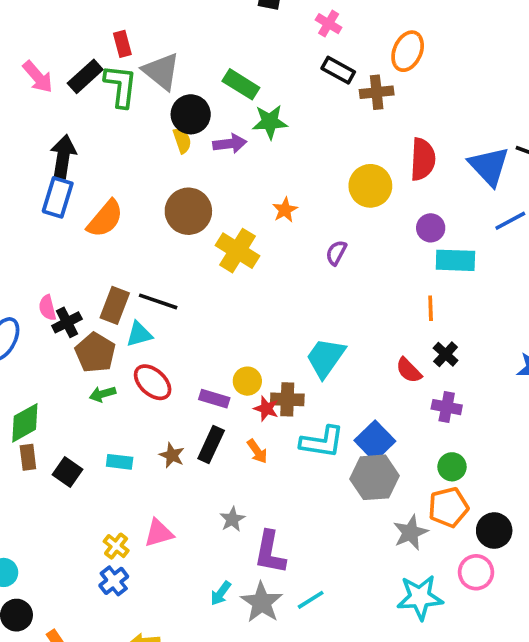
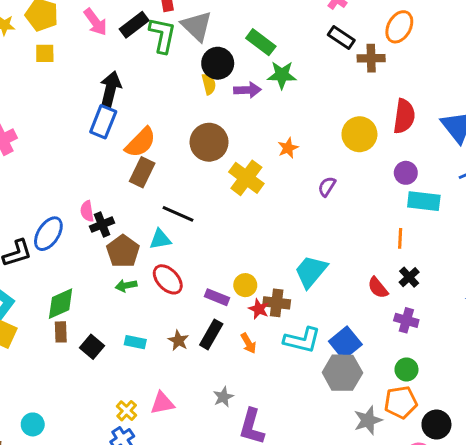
brown rectangle: (115, 305) -> (142, 172), moved

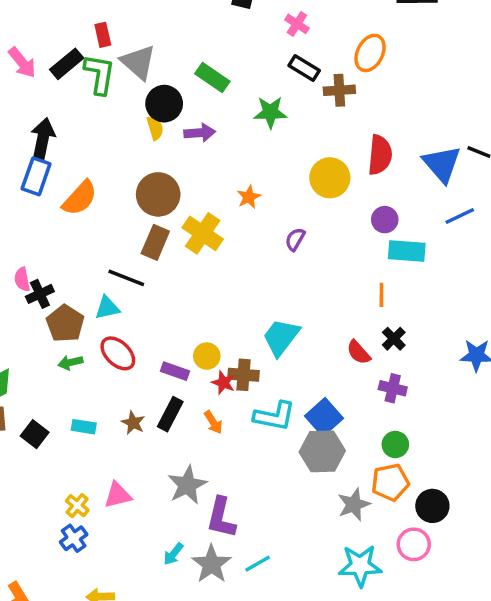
green star: (282, 75) -> (270, 112), moved
brown rectangle: (142, 172) -> (155, 242), moved
gray star: (223, 397) -> (187, 485), size x1.6

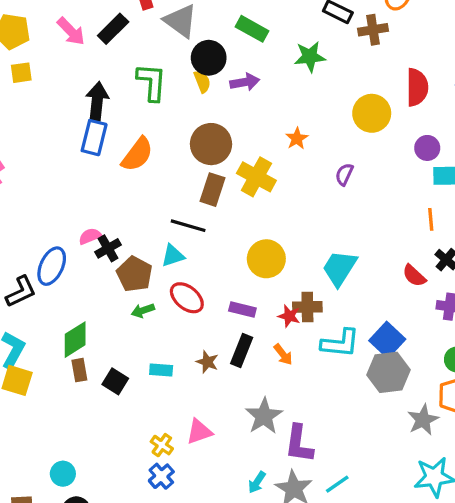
green L-shape: (100, 74) -> (152, 82), moved
pink semicircle: (22, 279) -> (90, 236), turned 85
yellow circle: (207, 356) -> (266, 259), moved, size x1.5

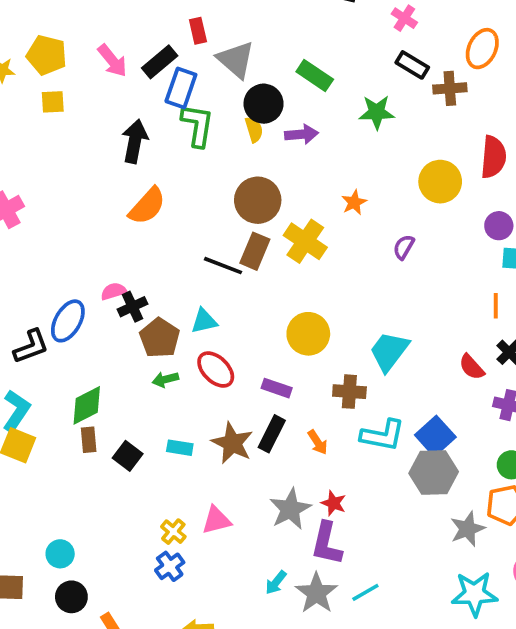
blue rectangle: (94, 138) -> (181, 88), moved
orange semicircle: (137, 154) -> (147, 206), moved
black line: (188, 226) -> (223, 266), moved
red star: (289, 316) -> (334, 503), moved
brown star: (207, 362) -> (232, 443), size x1.6

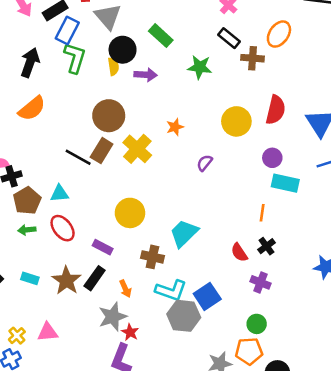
gray hexagon: (434, 473) -> (184, 316), moved
gray star: (290, 509) -> (113, 317), moved

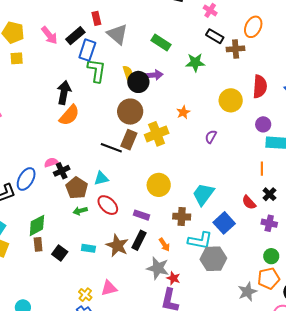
black circle: (123, 50) -> (138, 82), moved
black arrow: (30, 63) -> (64, 93), moved
yellow cross: (137, 149) -> (157, 134), turned 35
blue square: (207, 296) -> (224, 223), moved
gray star: (113, 317) -> (158, 268), turned -30

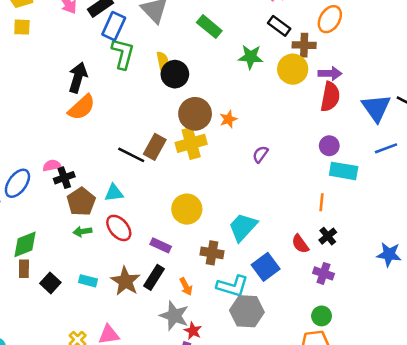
purple arrow: (154, 75) -> (330, 73), moved
yellow circle: (231, 100) -> (293, 69), moved
brown circle: (130, 112) -> (195, 114), moved

